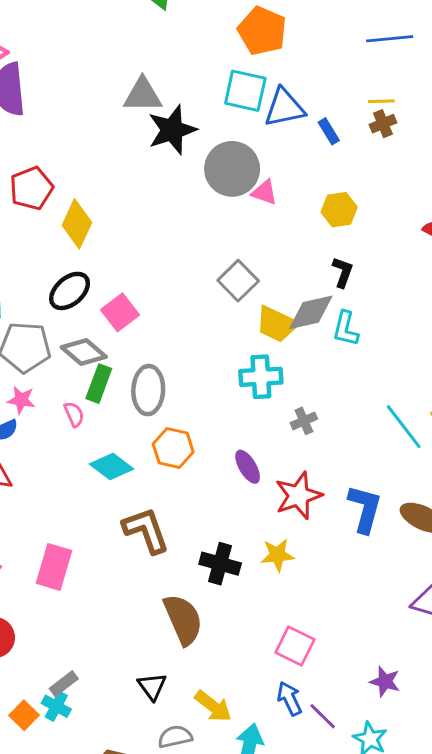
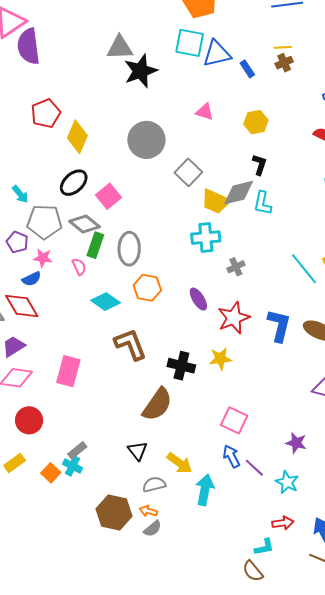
gray circle: (232, 169) -> (146, 140), moved
brown semicircle: (183, 619) -> (157, 404), turned 60

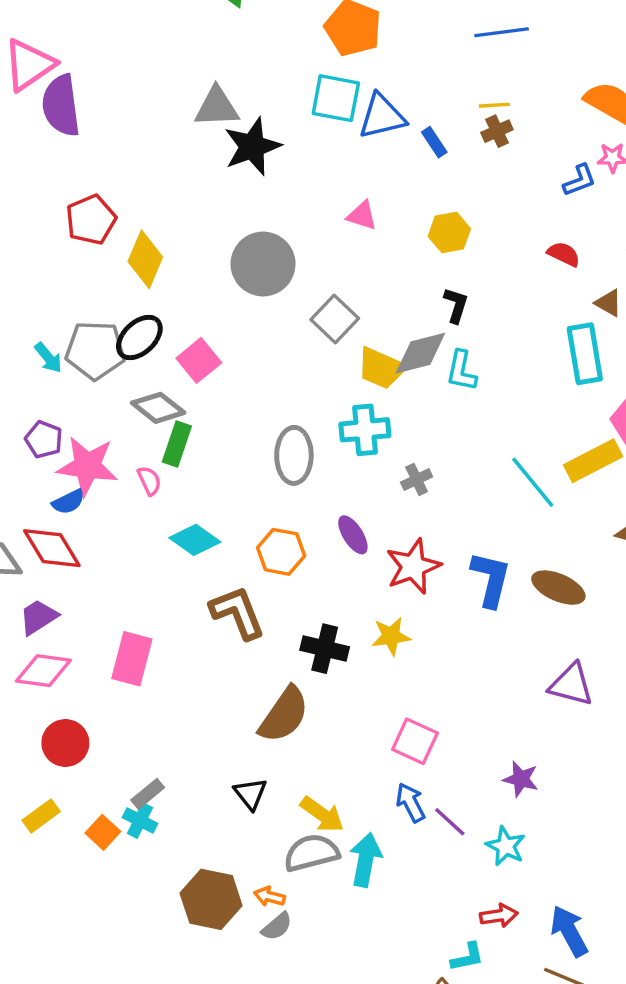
gray pentagon: (45, 222) -> (95, 350), moved
gray ellipse: (129, 249) -> (294, 455), moved
pink star: (43, 258) -> (87, 466), size x1.8
orange hexagon: (147, 288) -> (281, 552), moved
gray semicircle: (154, 485) -> (311, 853), moved, size x1.4

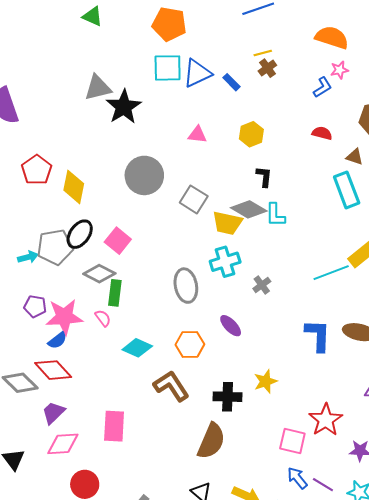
gray diamond: (420, 353) -> (249, 209), turned 56
cyan arrow: (48, 358) -> (28, 257), turned -54
cyan line: (533, 482) -> (331, 273), turned -60
red star: (413, 566) -> (326, 420), moved

